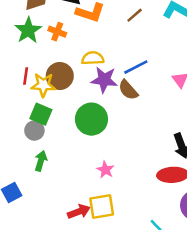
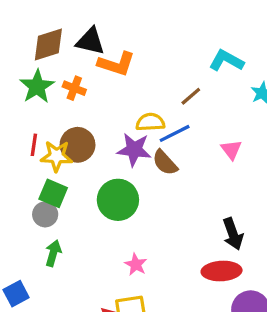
brown line: (135, 15) -> (191, 96), moved
yellow semicircle: (93, 58) -> (150, 122), moved

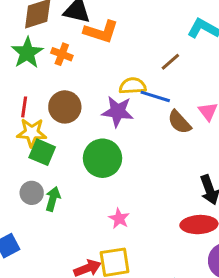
blue line: (175, 133) -> (155, 96), turned 44
yellow star: (56, 156) -> (32, 133), moved
brown semicircle: (165, 163) -> (179, 122), moved
gray circle: (45, 214) -> (32, 193), moved
green arrow: (53, 253) -> (53, 199), moved

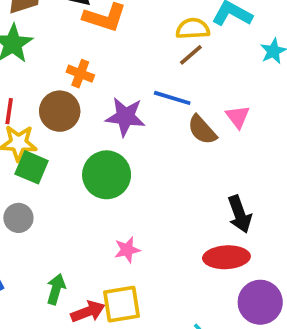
orange cross: (62, 54) -> (80, 74), moved
yellow semicircle: (133, 86) -> (193, 29), moved
green arrow: (53, 199) -> (56, 289), moved
pink star: (119, 218) -> (127, 250), turned 30

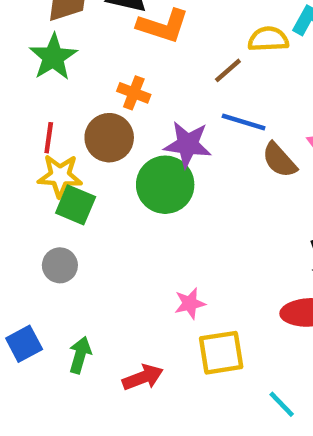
brown line: (191, 55) -> (228, 70), moved
green circle: (107, 175) -> (165, 185), moved
green arrow: (56, 289) -> (80, 355), moved
yellow square: (122, 304) -> (221, 353), moved

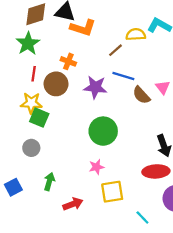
red line: (49, 138) -> (34, 74), moved
green circle: (165, 185) -> (103, 131), moved
green arrow: (80, 355) -> (49, 182), moved

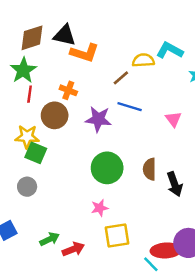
red line: (34, 74) -> (30, 94), moved
brown semicircle: (141, 95) -> (150, 169), moved, turned 42
red ellipse: (156, 171) -> (166, 250), moved
green arrow: (49, 182) -> (50, 239), moved, turned 48

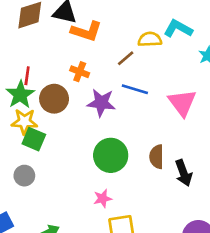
green star: (23, 70) -> (20, 95), moved
orange cross: (68, 90) -> (80, 72), moved
pink triangle: (173, 119) -> (182, 103), size x1.6

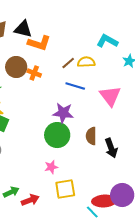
yellow semicircle: (150, 39) -> (86, 62), moved
brown circle: (54, 99) -> (16, 67), moved
purple star: (101, 103) -> (63, 113), moved

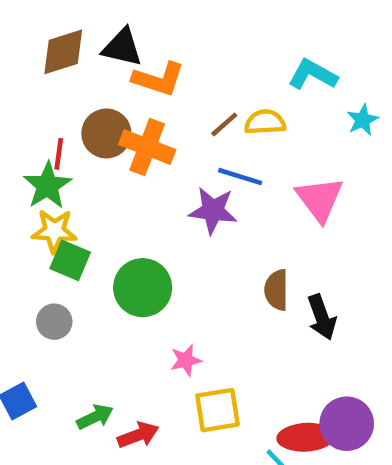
orange cross: (34, 73) -> (147, 147), size x1.6
purple star: (63, 113) -> (213, 211), moved
green circle: (57, 135) -> (143, 288), moved

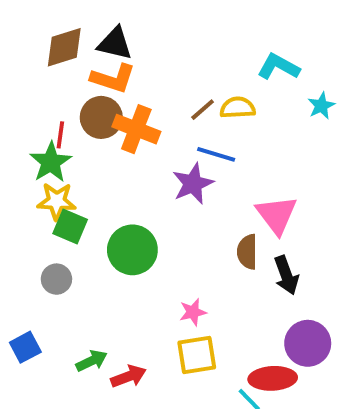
orange L-shape: (158, 79) -> (113, 78), moved
pink triangle: (319, 199) -> (277, 215), moved
purple star: (213, 211) -> (193, 184), turned -30
pink star: (186, 360) -> (193, 312), moved
purple circle: (347, 424) -> (308, 343), moved

